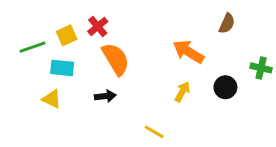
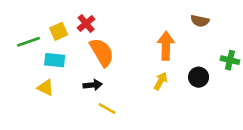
brown semicircle: (227, 23) -> (200, 21), turned 78
orange arrow: (188, 52) -> (166, 46), turned 60
yellow line: (154, 132) -> (107, 109), moved

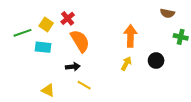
brown semicircle: (200, 21) -> (167, 13), moved
yellow square: (59, 31) -> (46, 25), turned -32
green cross: (230, 60) -> (181, 37), moved
yellow triangle: (46, 88) -> (48, 90), moved

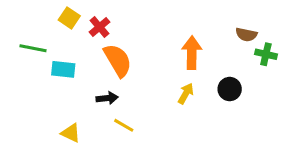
brown semicircle: (167, 13) -> (246, 35), moved
yellow square: (46, 25) -> (69, 18), moved
green line: (22, 33) -> (33, 48), turned 30

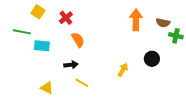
yellow square: (69, 18) -> (38, 12), moved
orange arrow: (192, 53) -> (136, 20), moved
orange semicircle: (118, 60) -> (78, 40), size x0.7
yellow arrow: (186, 94) -> (123, 70), moved

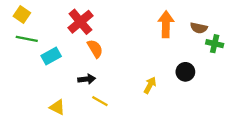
yellow square: (38, 12) -> (22, 14), moved
red cross: (66, 18) -> (80, 22), size x1.5
cyan rectangle: (42, 46) -> (51, 56), turned -35

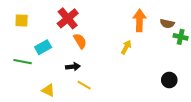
yellow square: (22, 14) -> (22, 20), moved, turned -32
green line: (27, 39) -> (23, 62), moved
black circle: (185, 72) -> (169, 80), moved
yellow arrow: (150, 85) -> (126, 47), moved

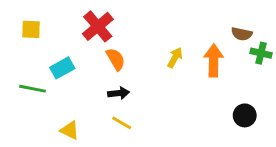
orange arrow: (140, 20) -> (214, 61), moved
yellow arrow: (126, 47) -> (175, 58), moved
black arrow: (73, 67) -> (119, 93), moved

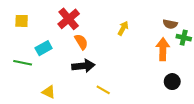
yellow arrow: (175, 58) -> (123, 28), moved
orange arrow: (214, 61) -> (163, 49), moved
black arrow: (119, 93) -> (83, 66), size x1.5
yellow line: (122, 123) -> (103, 90), moved

